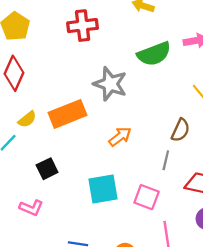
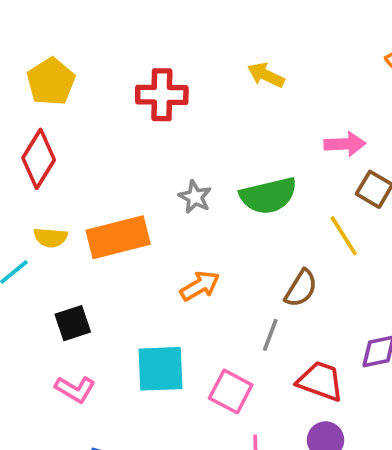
green semicircle: (154, 54) -> (268, 196), moved
gray star: (110, 84) -> (195, 197), size x0.6
yellow semicircle: (27, 119) -> (51, 238), turned 36
pink L-shape: (31, 208) -> (75, 389), moved

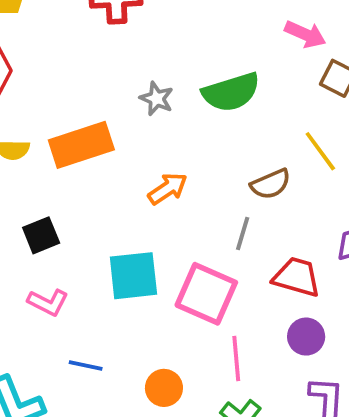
pink arrow: (345, 144) -> (305, 34), turned 30
yellow line: (344, 236) -> (320, 151), moved
brown semicircle: (301, 288) -> (271, 184), turned 39
pink square: (231, 391) -> (206, 294), size x1.4

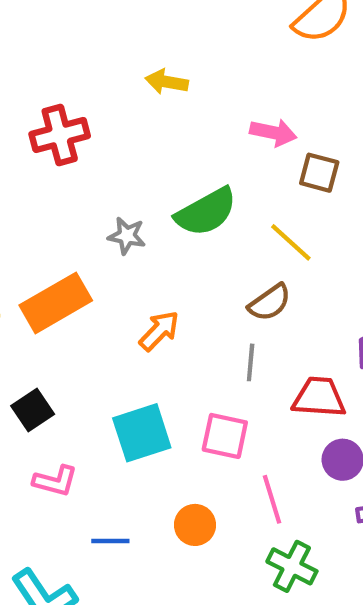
yellow line: (320, 151) -> (291, 242), moved
pink square: (206, 294) -> (225, 436), size x0.7
orange circle: (164, 388) -> (195, 525), moved

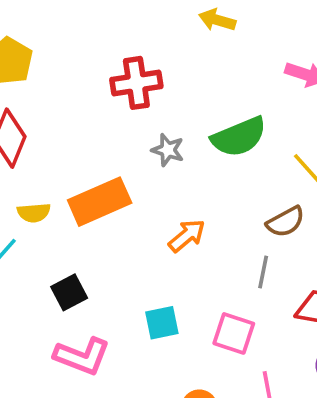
red cross: (60, 135) -> (136, 83), moved
cyan square: (142, 433) -> (162, 323), size x0.7
pink L-shape: (55, 481) -> (82, 356), size x1.4

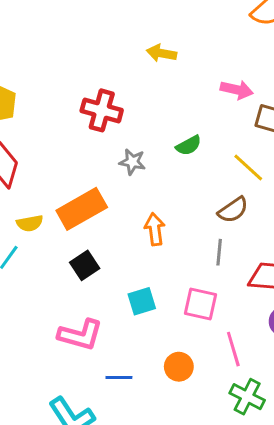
red cross: (136, 83) -> (102, 110), turned 30
green semicircle: (239, 137) -> (189, 145), size x0.6
orange arrow: (187, 236) -> (155, 229), turned -52
black square: (69, 292) -> (85, 265), moved

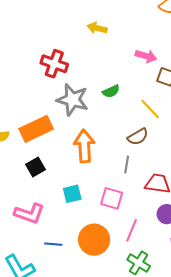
gray star: (132, 162) -> (72, 100), size x1.8
orange arrow: (155, 229) -> (84, 146), size x1.5
pink line: (233, 349) -> (132, 230), turned 35
orange circle: (179, 367) -> (94, 240), size x1.6

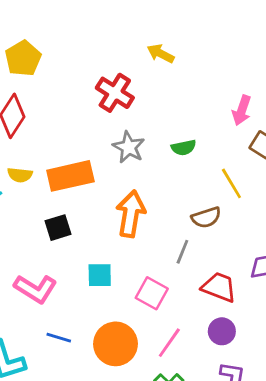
yellow arrow: (97, 28) -> (161, 54), moved
pink arrow: (146, 56) -> (242, 110), turned 80
gray star: (72, 100) -> (129, 147), size x0.7

